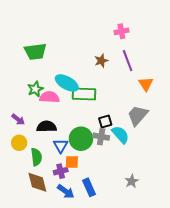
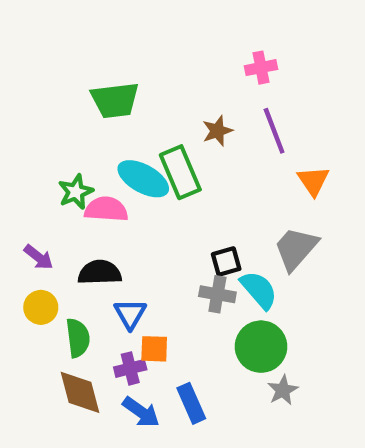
green trapezoid: (35, 52) -> (115, 100), moved
green rectangle: (84, 94) -> (180, 172), moved, turned 65
green circle: (81, 139) -> (261, 347), moved

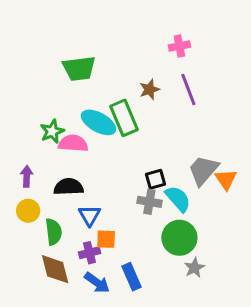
orange triangle: (313, 181) -> (226, 179), moved
purple arrow: (39, 257) -> (27, 176), turned -126

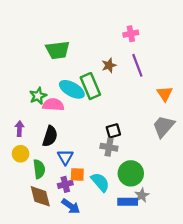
gray trapezoid: (203, 170) -> (164, 126), moved
orange triangle: (226, 179) -> (165, 94), moved
black semicircle: (69, 187) -> (50, 136), turned 110
cyan semicircle: (178, 199) -> (100, 182), moved
blue rectangle: (131, 277) -> (128, 202), moved, turned -66

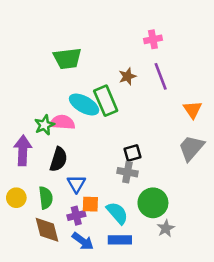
green star: (38, 96) -> (44, 125), moved
purple arrow: (19, 129) -> (23, 150), size x1.6
yellow circle: (21, 154) -> (16, 198), moved
blue rectangle: (128, 202) -> (120, 240), moved

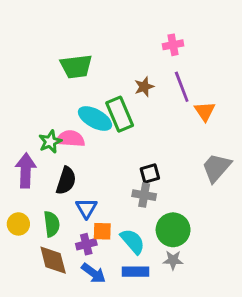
orange triangle: (193, 110) -> (205, 111), moved
gray star: (166, 228) -> (173, 260), moved, turned 30

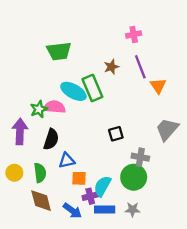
gray cross: (144, 195) -> (140, 157), moved
blue triangle: (86, 208) -> (67, 160), turned 48
cyan semicircle: (133, 241) -> (102, 186), turned -110
purple cross: (86, 244) -> (90, 196), moved
gray star: (173, 260) -> (133, 210), moved

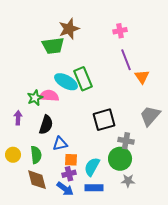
brown star: (111, 67) -> (69, 29), moved, size x1.5
purple arrow: (20, 131) -> (18, 118), size x0.6
black square: (116, 134) -> (104, 120), size x1.6
purple cross: (90, 196) -> (69, 174), moved
gray star: (133, 210) -> (128, 181), moved

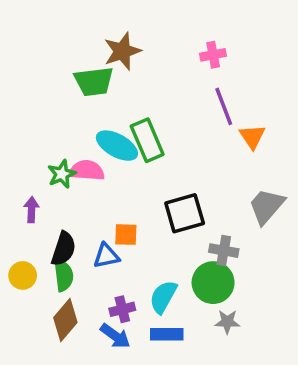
black semicircle: (46, 125) -> (64, 249), moved
orange square: (71, 160) -> (126, 235), moved
brown diamond: (37, 180) -> (65, 320), turned 55

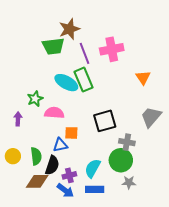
pink cross: (213, 55) -> (112, 49), moved, size x1.6
purple line: (224, 106) -> (84, 53), moved
pink semicircle: (87, 170) -> (54, 113), moved
black semicircle: (64, 249) -> (52, 165), moved
brown diamond: (65, 320) -> (37, 181), turned 50

